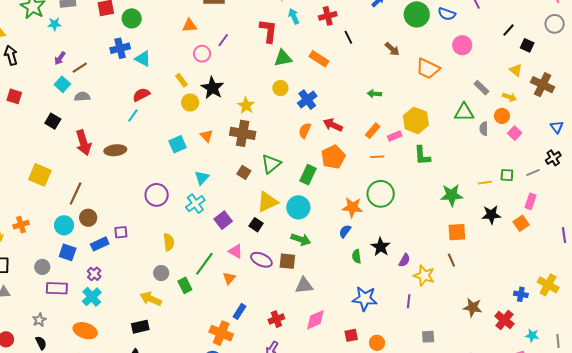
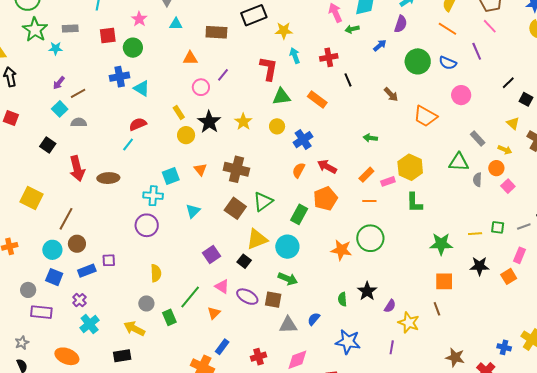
yellow star: (246, 105) -> (243, 122), moved
brown square: (244, 172) -> (235, 208), size x1.5
cyan cross: (195, 204) -> (153, 196), moved, turned 36
blue semicircle: (345, 231) -> (314, 319), moved
cyan cross: (92, 297) -> (90, 324), moved

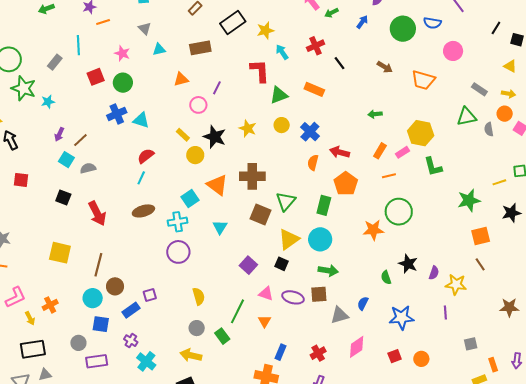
gray rectangle: (70, 28) -> (55, 62), moved, turned -35
orange triangle: (200, 169) -> (217, 185), size x1.6
brown ellipse: (108, 178) -> (143, 211), moved

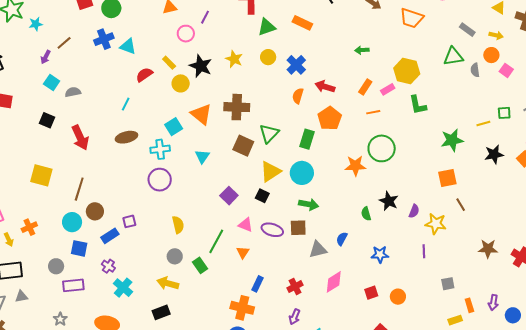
brown line: (80, 140) -> (64, 43), moved
red semicircle: (146, 156) -> (144, 75), moved
orange square: (481, 236) -> (447, 178), moved
blue star: (402, 317) -> (380, 254), size x0.7

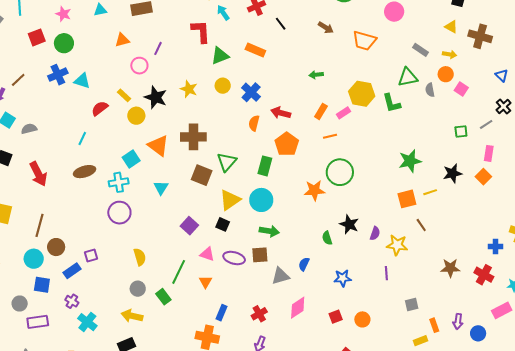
green L-shape: (418, 105) -> (392, 103), moved
yellow line: (483, 123) -> (430, 192), moved

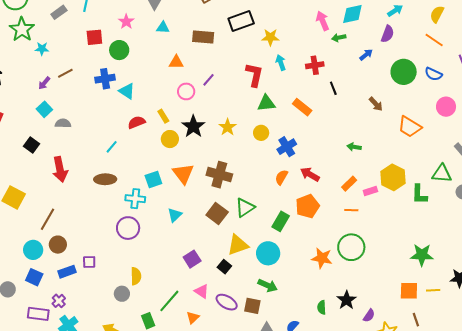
gray circle: (138, 289) -> (122, 294), moved
purple rectangle: (38, 322) -> (38, 314), moved

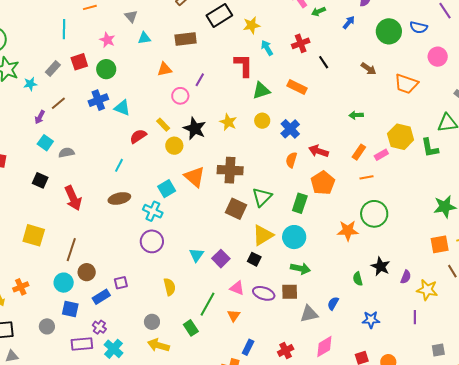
gray rectangle: (59, 12) -> (53, 69), moved
cyan cross: (135, 199) -> (153, 211), turned 30
cyan triangle: (175, 215) -> (196, 255), moved
gray circle: (122, 294) -> (152, 322), moved

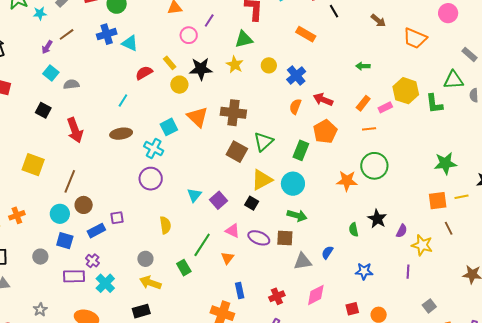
green triangle: (261, 91) -> (244, 39), moved
black star: (195, 129) -> (201, 69), turned -30
blue rectangle: (248, 347) -> (240, 291), turned -42
gray square: (438, 350) -> (429, 306), turned -32

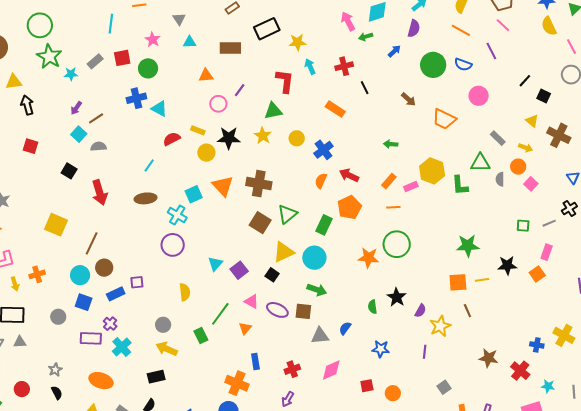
brown line: (67, 34) -> (96, 118), moved
yellow rectangle: (170, 63) -> (198, 130), turned -32
yellow star: (422, 245) -> (440, 326), turned 30

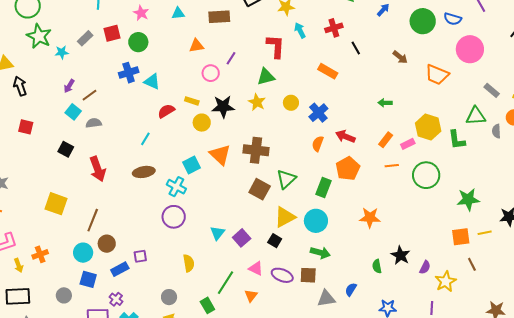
pink circle: (479, 96) -> (470, 49), size x1.4
green circle: (397, 244) -> (426, 175), moved

